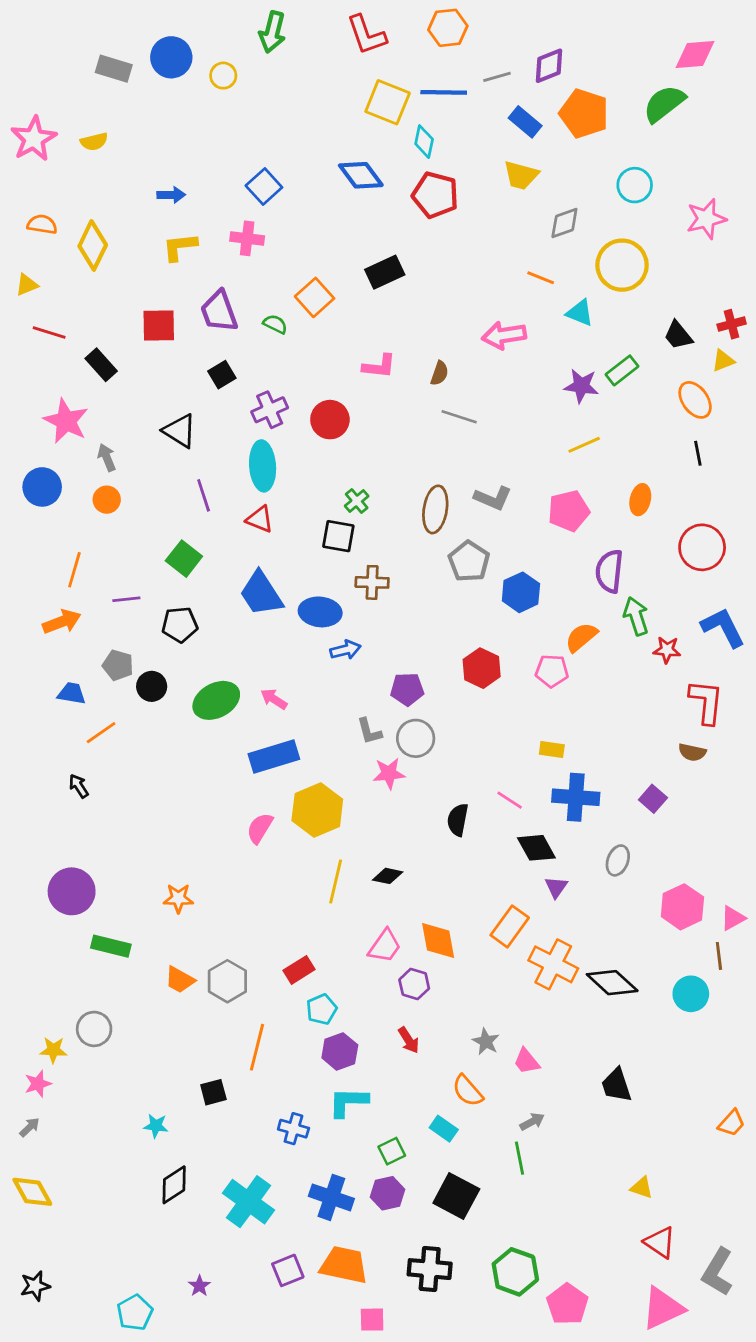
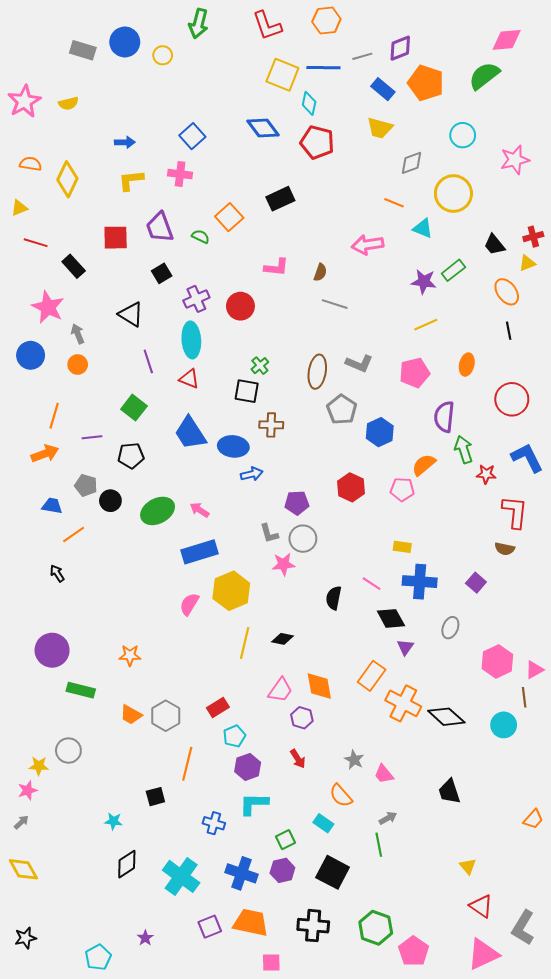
yellow triangle: (642, 1188) -> (468, 866), turned 30

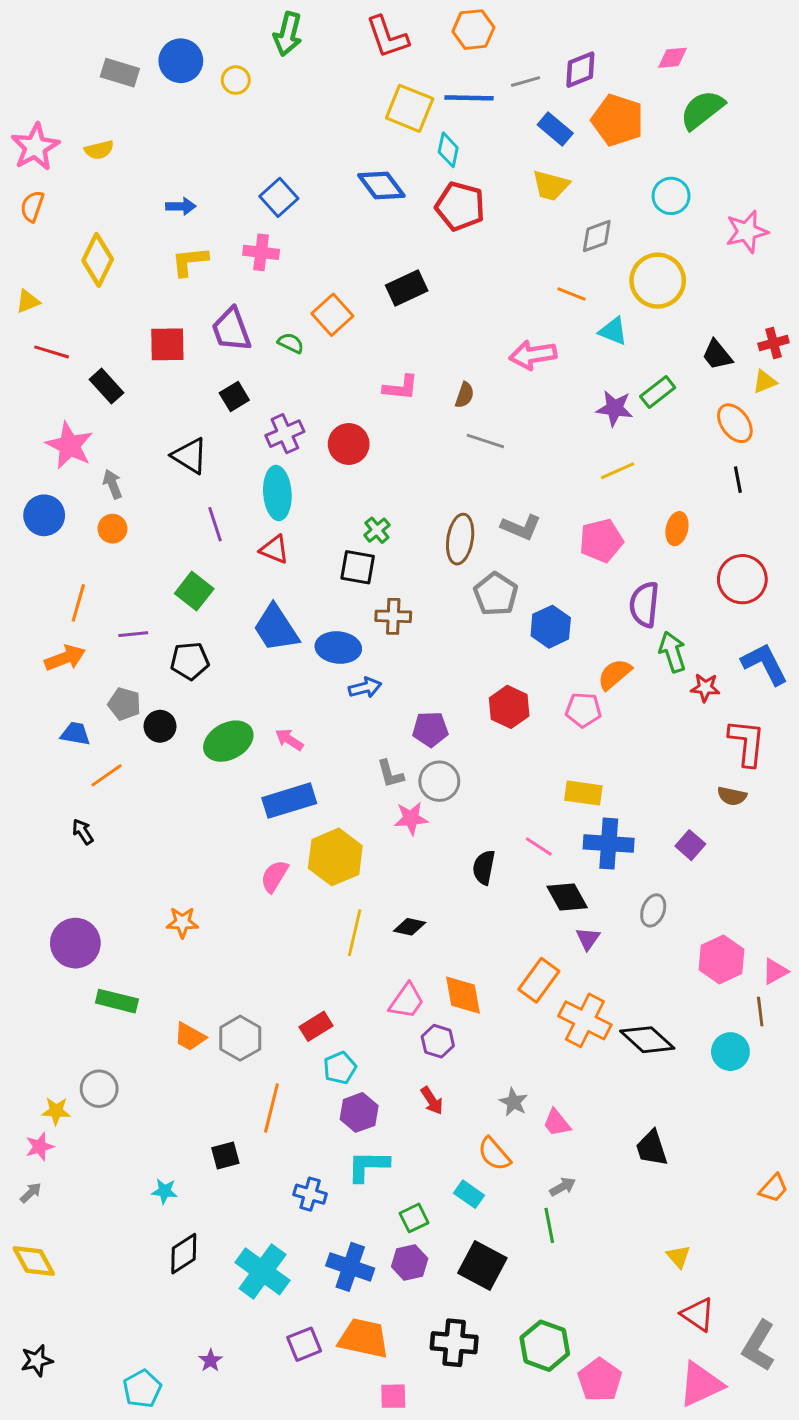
pink diamond: (507, 40) -> (673, 58), moved, size x0.7
orange semicircle: (31, 164) -> (32, 206), moved, turned -80
yellow rectangle: (402, 547) -> (583, 793), size x1.4
orange star: (130, 655) -> (182, 922), moved

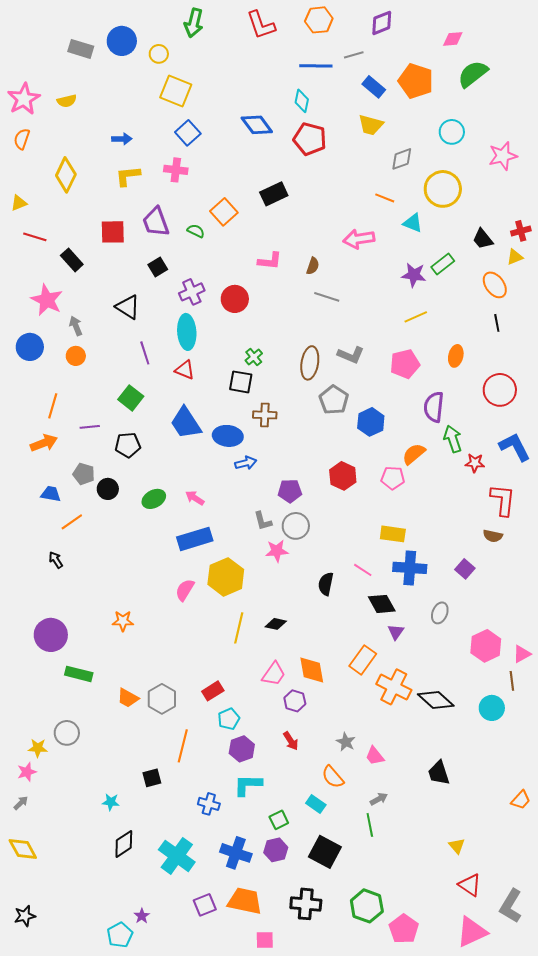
purple diamond: (580, 70) -> (382, 23), moved
yellow square: (410, 108) -> (176, 91), moved
green ellipse: (228, 741) -> (154, 499), size x0.7
cyan pentagon: (142, 1389) -> (120, 935), moved

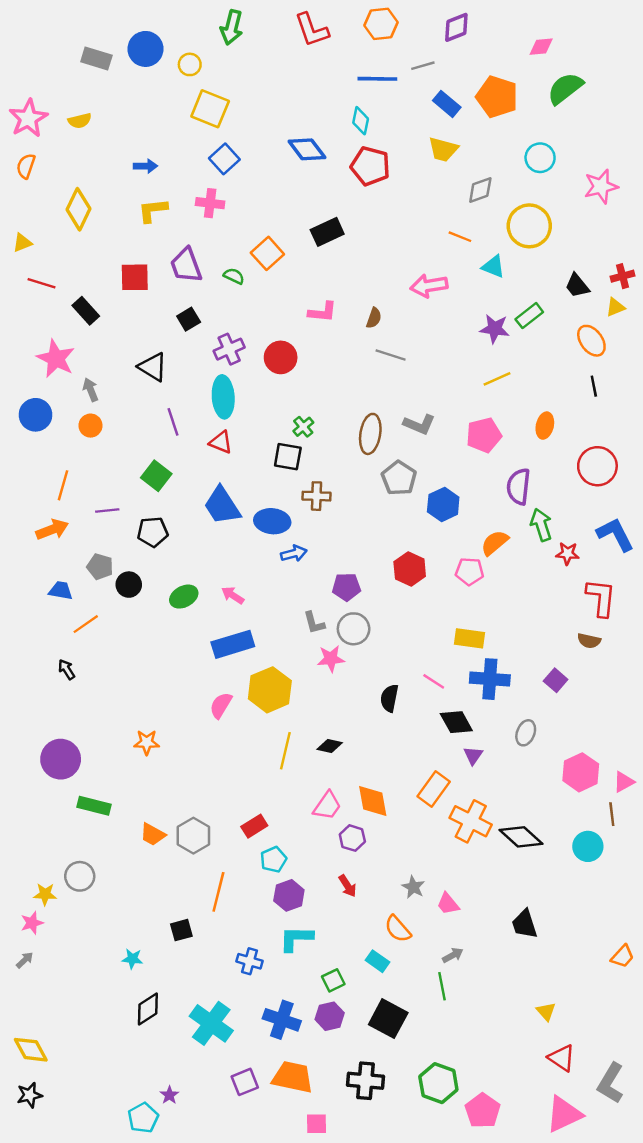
yellow diamond: (23, 849) -> (31, 1050), moved

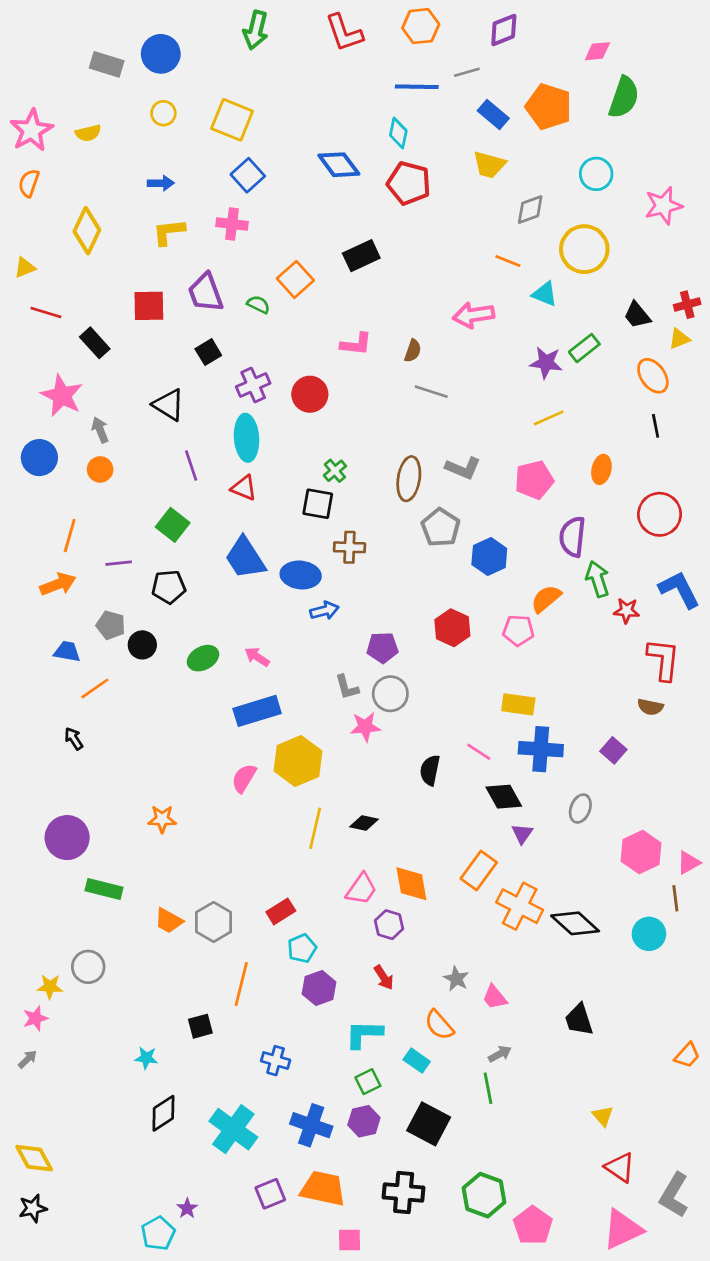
yellow circle: (190, 64) -> (163, 113), moved
green semicircle: (565, 88) -> (624, 97), turned 147
cyan L-shape: (296, 938) -> (364, 1034), moved

